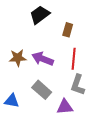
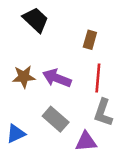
black trapezoid: (40, 15) -> (36, 20), moved, turned 80
blue triangle: (12, 101) -> (16, 134), turned -35

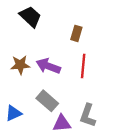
gray L-shape: (103, 113) -> (88, 115), moved
purple triangle: (86, 142) -> (62, 123), moved

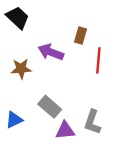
black trapezoid: (30, 17) -> (18, 18), moved
purple arrow: (48, 66) -> (51, 52), moved
red line: (83, 66) -> (98, 60), moved

